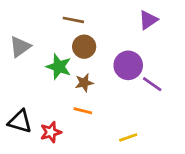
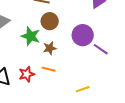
red star: (51, 132) -> (27, 74), moved

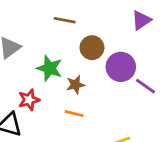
brown circle: (50, 21) -> (92, 48), moved
red star: (27, 74) -> (29, 100), moved

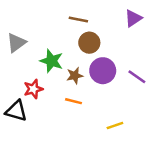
brown line: (65, 20) -> (78, 20), moved
purple circle: (121, 67) -> (103, 71), moved

